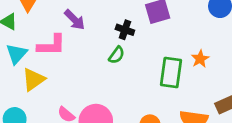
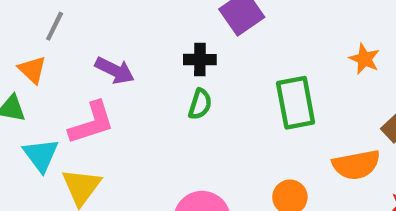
orange star: (200, 59) -> (364, 59), moved

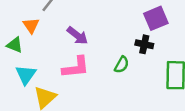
black cross: (200, 60) -> (144, 44), moved
pink L-shape: (92, 123) -> (76, 67), moved

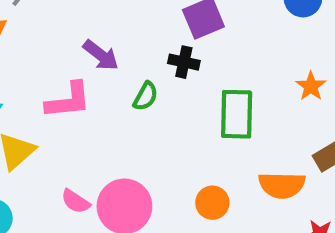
purple arrow: (77, 36) -> (101, 55), moved

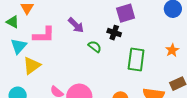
green semicircle: (146, 96) -> (95, 47), turned -88
pink L-shape: (68, 100) -> (44, 35), moved

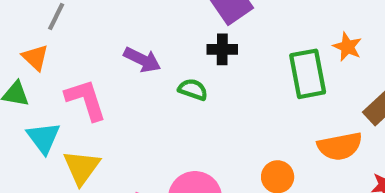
pink L-shape: (44, 35) -> (86, 100), turned -90
green rectangle: (136, 59) -> (308, 74), moved

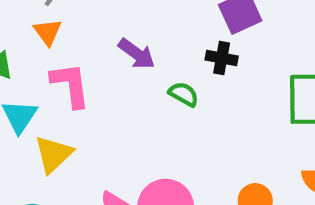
orange triangle: (35, 57) -> (48, 32), moved

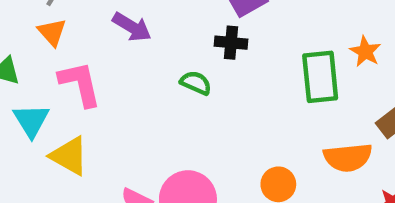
purple arrow: (137, 54) -> (132, 27), moved
yellow triangle: (53, 154) -> (69, 156), turned -42

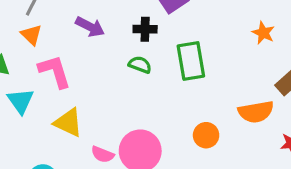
black cross: (231, 43) -> (145, 29), moved
green rectangle: (320, 77) -> (191, 61), moved
yellow triangle: (69, 156) -> (68, 123), moved

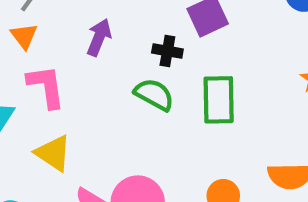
purple arrow: (90, 27) -> (99, 37), turned -104
green semicircle: (140, 65) -> (154, 95), size x1.4

